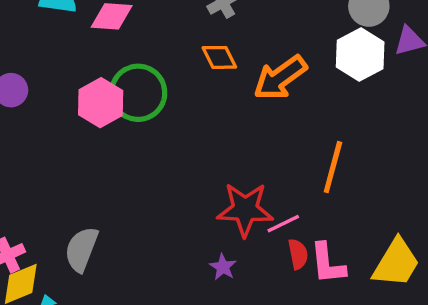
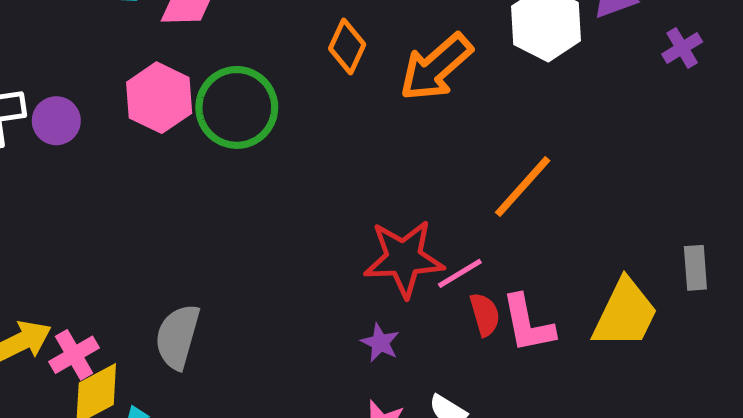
orange diamond: (219, 57) -> (347, 47), turned 57
pink hexagon: (101, 103) -> (159, 98), moved
orange line: (333, 167) -> (523, 187), turned 32

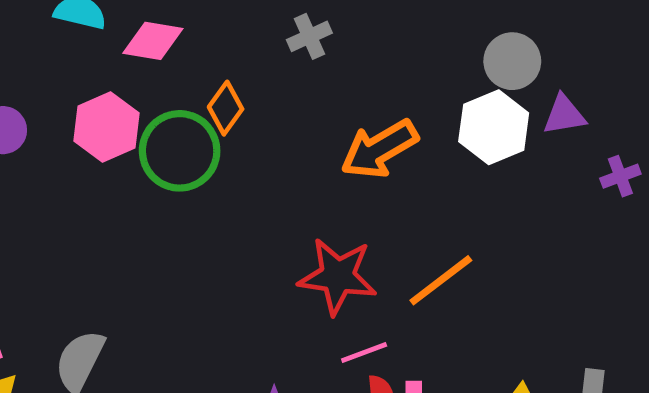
orange diamond: (347, 47) -> (226, 108), moved
red star: (404, 258) -> (338, 276), moved

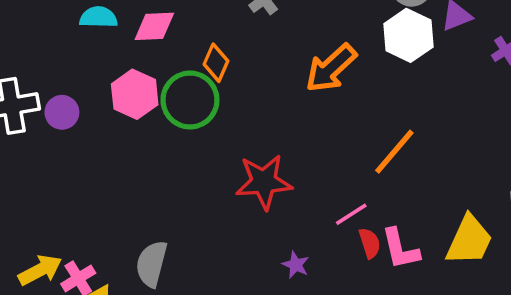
red star: (338, 276) -> (264, 182), moved

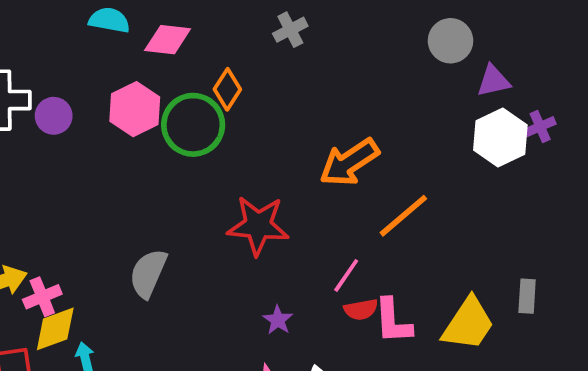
white hexagon: (408, 35) -> (500, 137), moved
orange arrow: (331, 68) -> (349, 162), moved
pink line: (351, 214) -> (346, 275), turned -32
red semicircle: (370, 243) -> (361, 310), turned 88
gray semicircle: (152, 264) -> (148, 273), moved

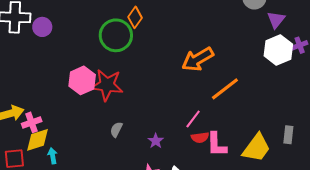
purple triangle: (493, 81) -> (276, 20), turned -42
pink hexagon: (135, 109) -> (82, 80), moved
red star: (258, 225) -> (107, 85), moved
gray semicircle: (148, 273) -> (116, 130), moved, size x0.6

